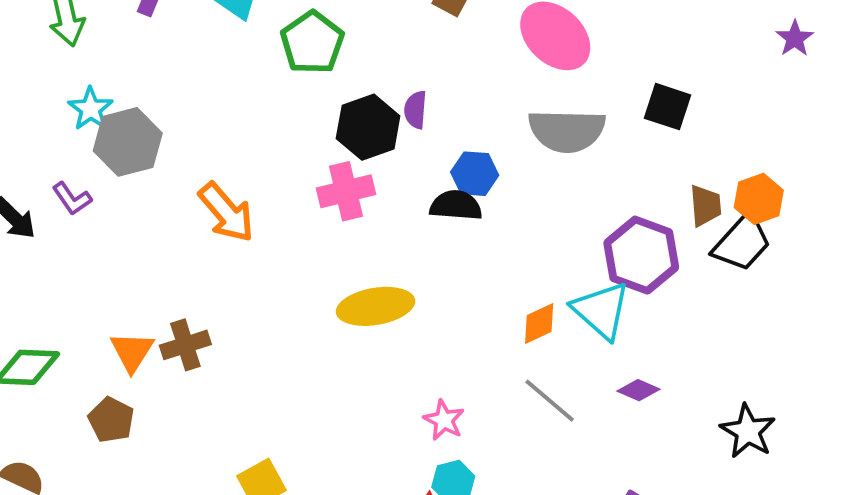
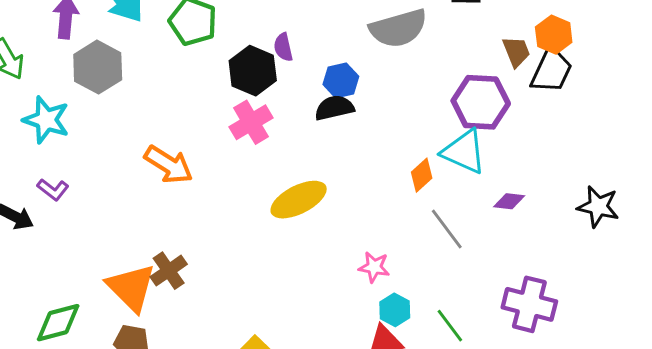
cyan star: (91, 109) -> (46, 120), size x1.4
gray hexagon: (128, 142) -> (98, 67), moved
orange triangle: (132, 352) -> (131, 288), size x1.5
gray line: (550, 401) -> (447, 229), turned 30

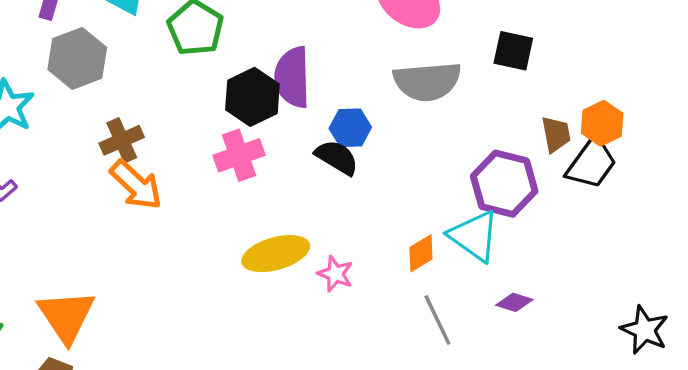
purple semicircle: (283, 47) -> (292, 77), size x1.8
black semicircle: (334, 108) -> (337, 157), turned 33
black star: (598, 207) -> (645, 330), moved
pink star: (374, 267) -> (335, 274), moved
brown cross: (169, 271) -> (122, 140), moved

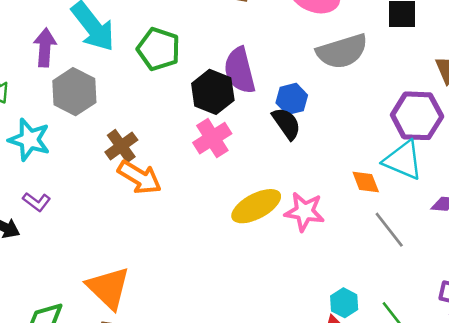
black semicircle: (337, 157) -> (286, 124), turned 36
orange diamond: (421, 253) -> (366, 182), turned -68
pink star: (335, 274) -> (304, 212), size x1.4

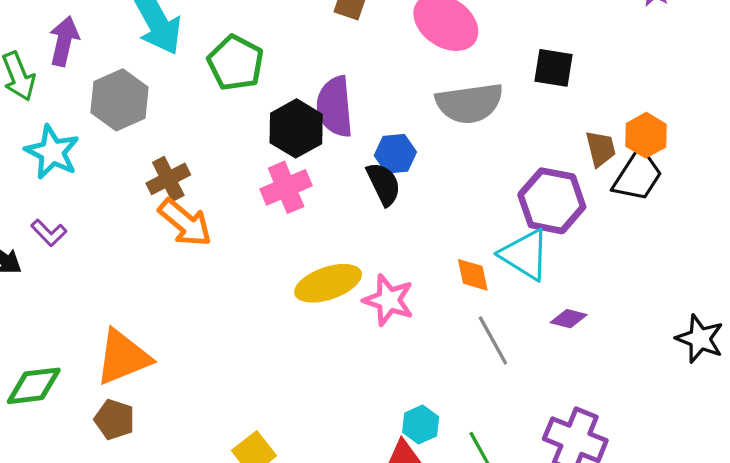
purple arrow: (45, 48) -> (64, 41), moved
orange triangle: (108, 288) -> (123, 357), turned 45

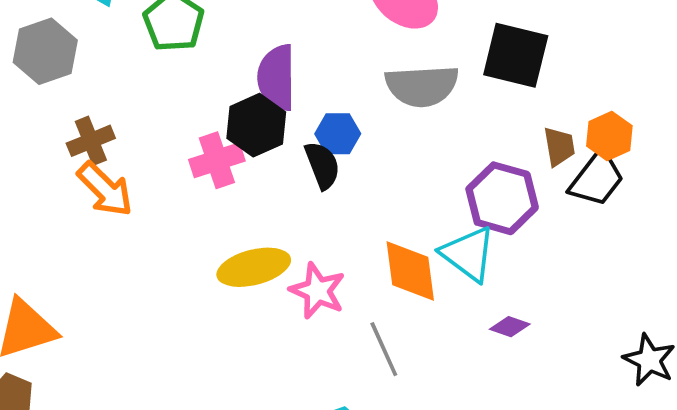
black square: (553, 68) -> (516, 55), size x1.5
black hexagon: (296, 128) -> (256, 125), moved
orange diamond: (473, 275) -> (410, 271), size x1.6
gray line: (493, 340) -> (384, 349), moved

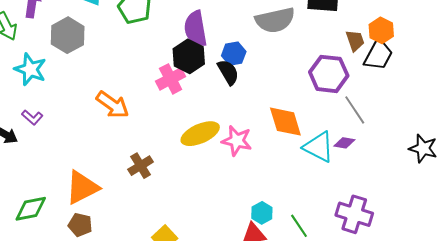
brown cross: (91, 141) -> (141, 166), moved
cyan triangle: (468, 254) -> (319, 147), moved
gray line: (384, 349) -> (355, 110), moved

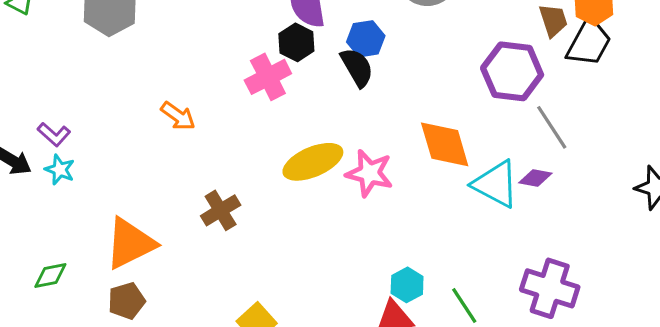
black hexagon: (189, 56) -> (296, 42), size x0.7
cyan star: (30, 69) -> (60, 170), moved, size x0.6
orange arrow: (112, 105) -> (178, 116), size x0.7
green diamond: (31, 209) -> (50, 275), size x0.7
brown pentagon: (80, 225) -> (127, 301), turned -30

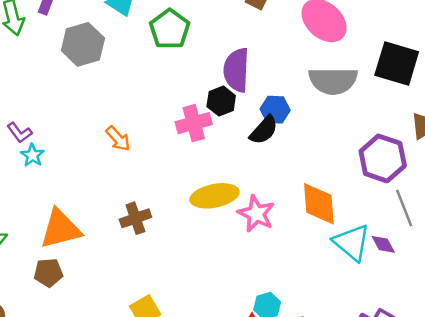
black semicircle: (357, 67) -> (264, 130), turned 60
cyan star: (60, 170) -> (32, 155), moved
purple diamond: (535, 178) -> (383, 244), turned 40

